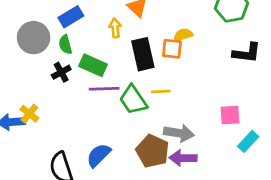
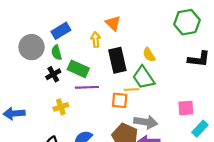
yellow semicircle: (183, 35) -> (149, 55), moved, turned -104
orange square: (172, 49) -> (120, 100), moved
green trapezoid: (133, 100) -> (143, 78), moved
yellow cross: (29, 114) -> (61, 107), moved, turned 32

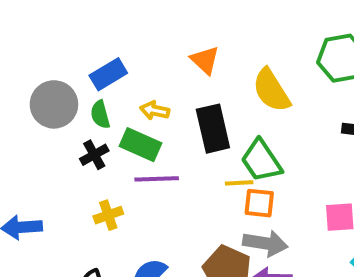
yellow arrow: (96, 39) -> (155, 110), moved, turned -72
yellow semicircle: (149, 55) -> (271, 90), moved, size x1.6
orange square: (120, 100) -> (259, 203), moved

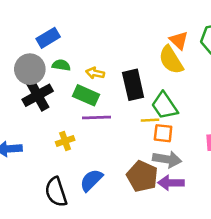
orange triangle: (205, 60) -> (179, 40), moved
blue rectangle: (108, 74) -> (48, 38), moved
green semicircle: (100, 114) -> (61, 65), moved, turned 114
black cross: (94, 155) -> (38, 95), moved, size x1.6

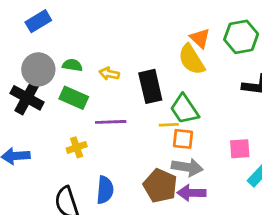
blue rectangle: (48, 38) -> (38, 21), moved
black cross: (38, 95) -> (27, 98), moved, turned -32
green rectangle: (86, 95) -> (74, 98), moved
blue semicircle: (91, 180) -> (105, 190), turned 140

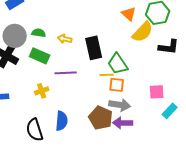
yellow semicircle: (191, 59) -> (143, 32), moved, turned -105

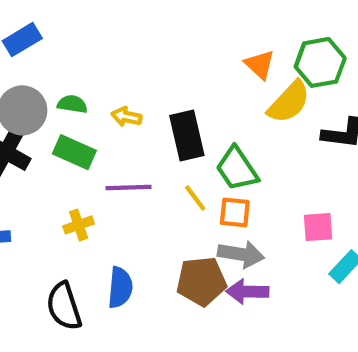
yellow line: (107, 75) -> (195, 198), moved, turned 56
brown pentagon: (101, 118) -> (201, 281), turned -30

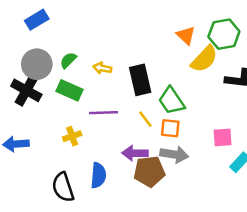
green semicircle: (72, 104) -> (68, 60), turned -54
purple arrow: (247, 292) -> (135, 153), moved

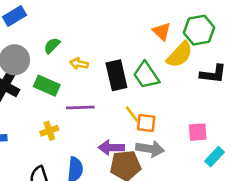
green semicircle: (68, 60) -> (52, 46), moved
green trapezoid: (172, 101) -> (146, 75), moved
yellow line: (145, 119) -> (132, 114), moved

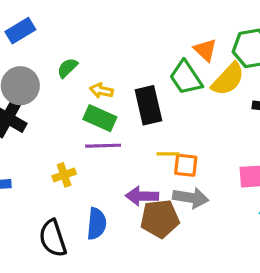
green trapezoid: (146, 75) -> (186, 78), moved
green rectangle: (47, 86) -> (100, 118), moved
yellow line: (132, 114) -> (168, 154), turned -54

